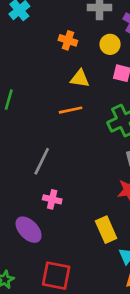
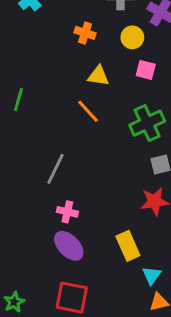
orange line: (71, 110) -> (88, 111), turned 60
purple ellipse: (29, 230) -> (69, 246), moved

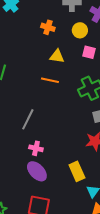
orange line: (88, 111) -> (50, 80), turned -36

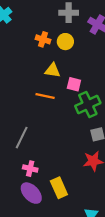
yellow circle: (80, 30) -> (65, 42), moved
pink square: (89, 52) -> (74, 84), moved
yellow rectangle: (77, 171) -> (59, 188), moved

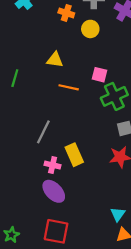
orange cross: (43, 39) -> (66, 13), moved
yellow triangle: (53, 70) -> (55, 60), moved
yellow rectangle: (59, 188) -> (74, 155), moved

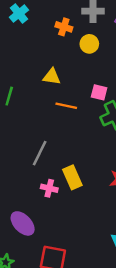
purple ellipse: (54, 191) -> (23, 223), moved

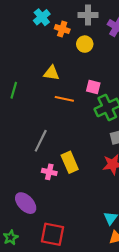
cyan cross: (19, 14) -> (42, 17), moved

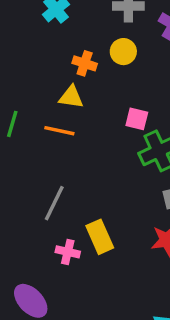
orange cross: (62, 29) -> (85, 63), moved
orange line: (64, 99) -> (59, 131), moved

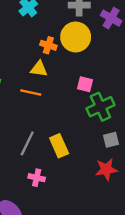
yellow circle: (123, 52) -> (76, 37), size x1.6
yellow rectangle: (100, 237) -> (59, 146), moved

